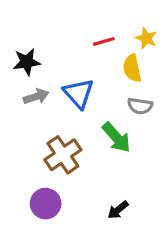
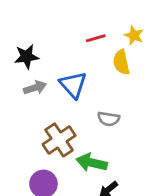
gray semicircle: (140, 106) -> (109, 119), moved
green arrow: (116, 137) -> (92, 163), moved, turned 144

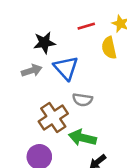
black star: (27, 57) -> (44, 43), moved
gray semicircle: (109, 119) -> (82, 100), moved

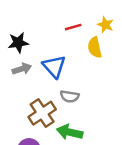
black star: (44, 43) -> (18, 43), moved

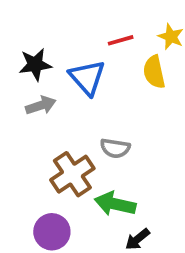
blue triangle: (54, 67) -> (87, 78), moved

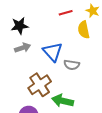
blue triangle: (87, 78) -> (53, 52), moved
gray semicircle: (115, 148) -> (72, 65), moved

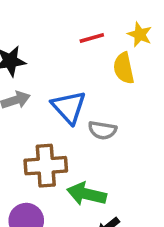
brown cross: (40, 85) -> (46, 166), turned 30

